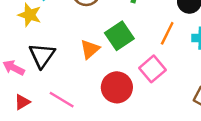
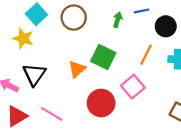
green square: (119, 36) -> (103, 57), turned -30
red triangle: (22, 102) -> (17, 116), size x1.5

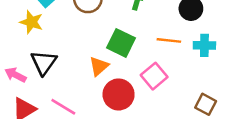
orange line: (146, 55) -> (169, 40), turned 70
orange triangle: (77, 69) -> (99, 66), moved

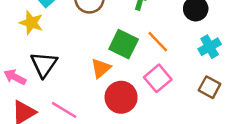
orange line: (169, 40) -> (158, 42), moved, turned 40
cyan cross: (204, 45) -> (210, 47), turned -30
brown square: (206, 104) -> (210, 87), moved

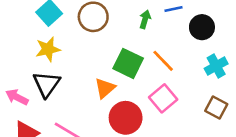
yellow star: (31, 23) -> (48, 49), moved, turned -30

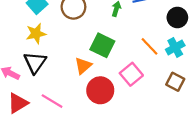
black circle: (202, 27) -> (177, 17), moved
orange line: (163, 61) -> (150, 46), moved

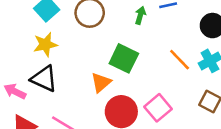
black triangle: (35, 62) -> (44, 79), turned -40
pink square: (131, 74) -> (158, 108), moved

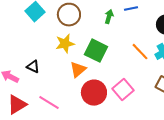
yellow star: (45, 45) -> (65, 44), moved
black triangle: (44, 79) -> (33, 67), size x0.6

